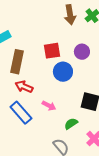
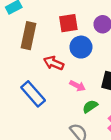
red arrow: (24, 87) -> (54, 63), moved
pink arrow: (49, 106) -> (78, 86), moved

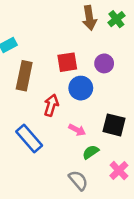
red arrow: (54, 63) -> (51, 105), turned 84

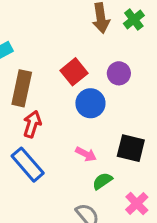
red square: (67, 62) -> (74, 72), turned -30
red arrow: (51, 105) -> (32, 124), moved

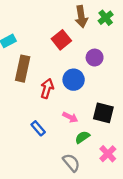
red square: (74, 72) -> (61, 40), moved
red arrow: (32, 124) -> (47, 88), moved
blue rectangle: (28, 165) -> (38, 128), moved, size x0.6

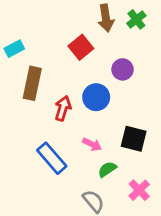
blue rectangle: (38, 128) -> (52, 158), size x1.6

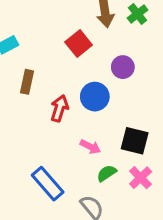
brown rectangle: (32, 83) -> (27, 82), size x0.7
blue rectangle: (52, 158) -> (48, 184), moved
pink cross: (139, 190) -> (141, 178), moved

